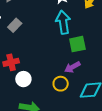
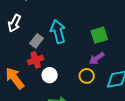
cyan arrow: (63, 22) -> (58, 32), moved
gray rectangle: (15, 25) -> (37, 41), moved

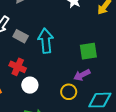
gray rectangle: (37, 41) -> (21, 36), moved, turned 72
red cross: (36, 60) -> (18, 67), turned 35

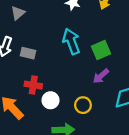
cyan arrow: (46, 41) -> (71, 41), moved
yellow circle: (69, 92) -> (83, 105), moved

